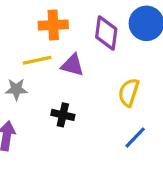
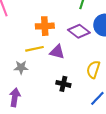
purple diamond: (106, 33) -> (79, 31), turned -60
black cross: (63, 115) -> (63, 84), moved

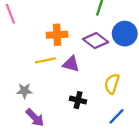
gray star: (21, 67) -> (24, 91), moved
purple arrow: (15, 97) -> (35, 118), moved, turned 126

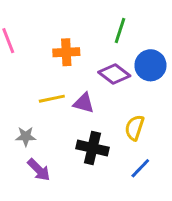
orange cross: (57, 35) -> (66, 52), moved
black cross: (78, 100) -> (92, 148), size x1.5

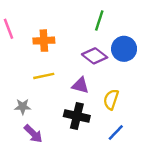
orange cross: (66, 52) -> (44, 41), moved
purple triangle: (84, 103) -> (80, 85), moved

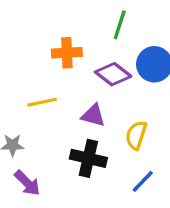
orange cross: (44, 41) -> (67, 53), moved

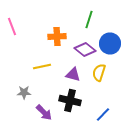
yellow semicircle: (136, 135) -> (99, 72), moved
purple arrow: (27, 183) -> (44, 112), moved

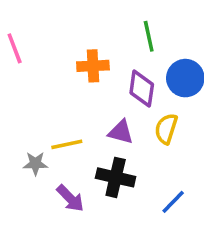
green line: (89, 20) -> (149, 36), turned -30
purple diamond: (85, 50) -> (142, 89), turned 60
yellow line: (42, 66) -> (67, 144), moved

